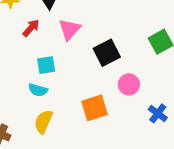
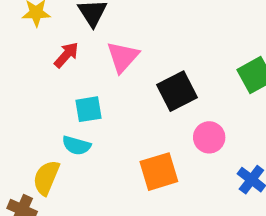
yellow semicircle: (43, 122) -> (46, 178), moved

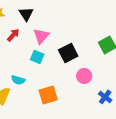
cyan square: (88, 109) -> (37, 57), moved, turned 32
orange square: (159, 172) -> (48, 95), moved

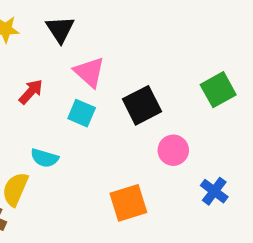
red arrow: (13, 35) -> (31, 92), moved
pink triangle: (41, 36) -> (89, 72), turned -30
orange square: (48, 95) -> (128, 203), moved

